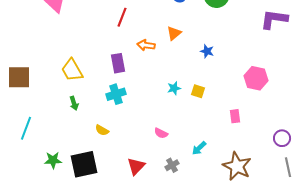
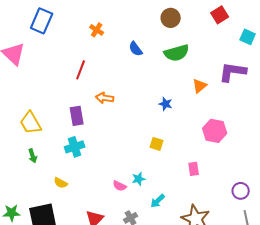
orange triangle: (174, 33) -> (200, 86), moved
cyan star: (174, 88) -> (139, 179), moved

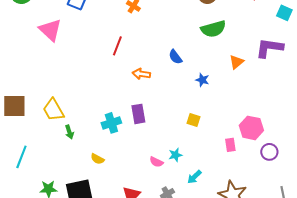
blue semicircle: (136, 49) -> (175, 57), moved
purple rectangle: (77, 116) -> (138, 114), moved
yellow trapezoid: (31, 123) -> (53, 110), moved
pink hexagon: (215, 131) -> (251, 128), moved
purple circle: (241, 191) -> (269, 152), moved

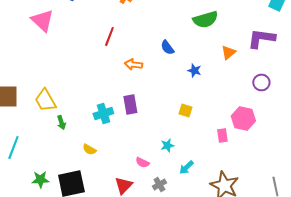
purple circle: (269, 152) -> (261, 82), moved
pink semicircle: (156, 162) -> (142, 162), moved

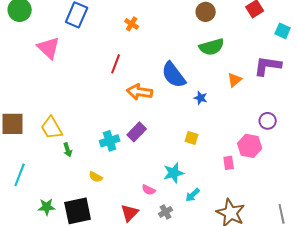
blue semicircle: (167, 47) -> (174, 75), size x1.8
orange arrow: (133, 64) -> (140, 92), size x1.4
purple circle: (261, 82) -> (268, 121), moved
purple rectangle: (130, 104) -> (137, 132), turned 54
cyan star: (167, 145) -> (174, 173), size x1.5

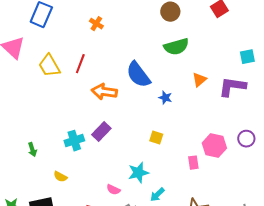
cyan square: (283, 31) -> (247, 57), moved, turned -35
purple L-shape: (268, 66) -> (232, 87), moved
purple circle: (268, 121) -> (246, 139), moved
yellow trapezoid: (52, 128) -> (49, 66), moved

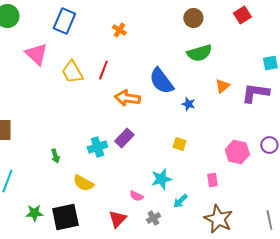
pink rectangle: (193, 163) -> (212, 180), moved
yellow semicircle: (60, 177) -> (83, 183), size x1.5

